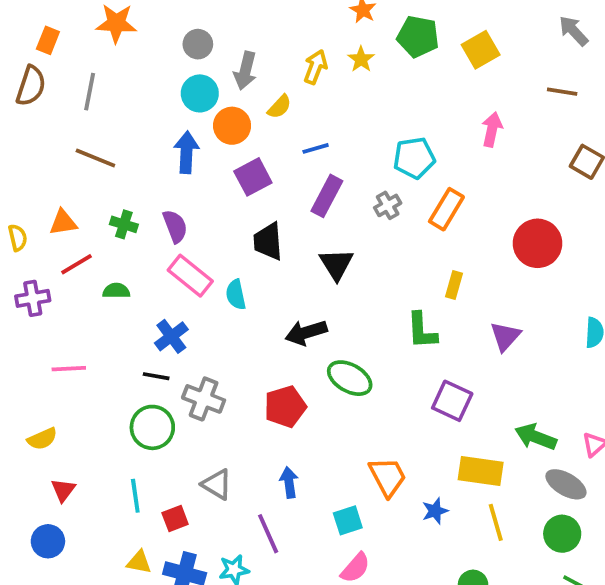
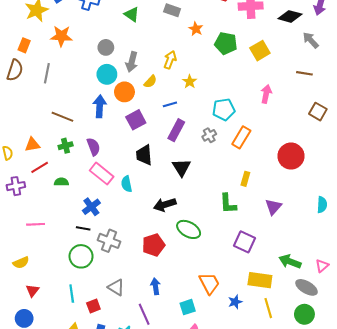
yellow star: (361, 59) -> (190, 82), moved
brown line: (95, 158) -> (62, 117), moved
green cross: (124, 224) -> (66, 146), turned -32

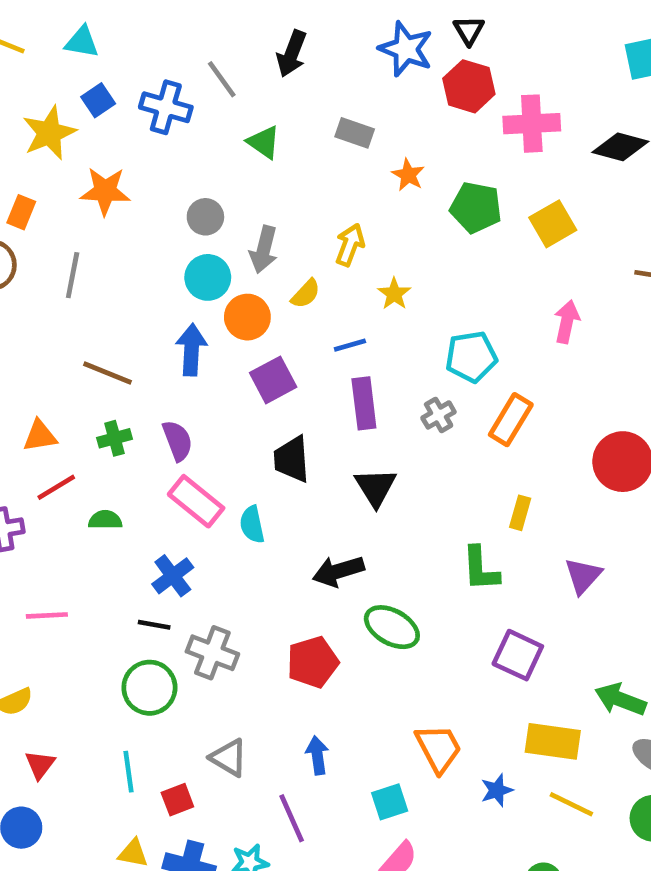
purple rectangle: (176, 130) -> (364, 403), turned -35
yellow line: (268, 308) -> (571, 804), turned -48

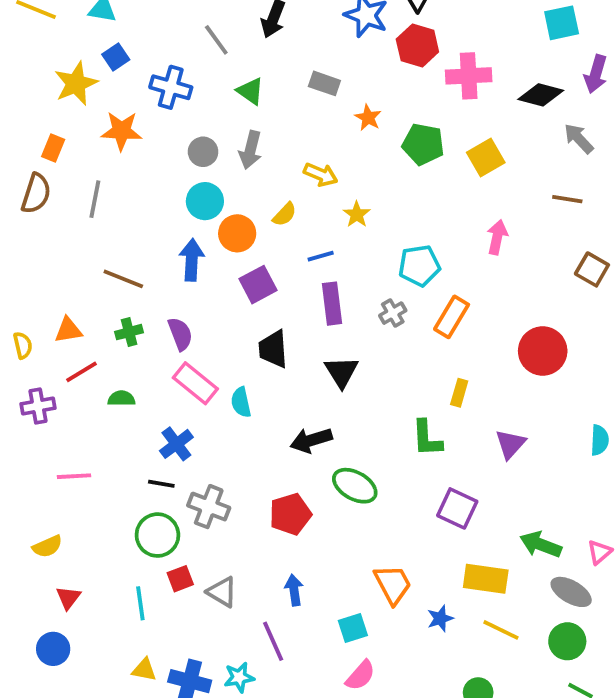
blue cross: (166, 107) -> (171, 87), moved
yellow arrow: (350, 245) -> (321, 175), turned 92
gray arrow: (264, 249) -> (250, 150), moved
red square: (177, 800) -> (180, 579), moved

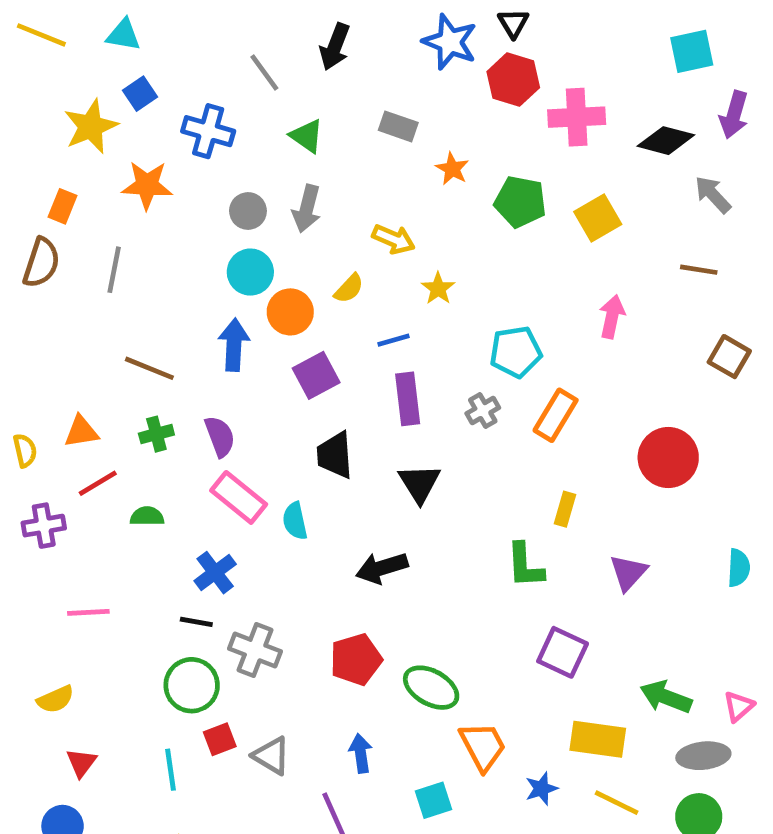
green ellipse: (355, 486) -> (431, 688), moved
gray ellipse: (571, 592) -> (703, 756), turned -36

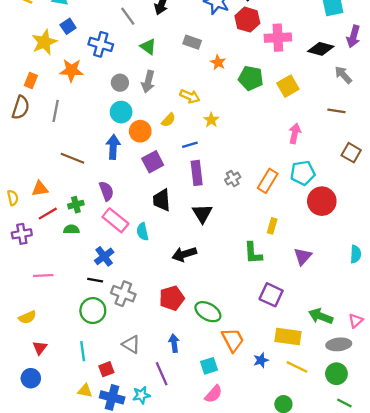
cyan pentagon: (516, 352) -> (303, 173), moved
green cross: (156, 434) -> (76, 205), moved
red square: (220, 739) -> (106, 369), moved

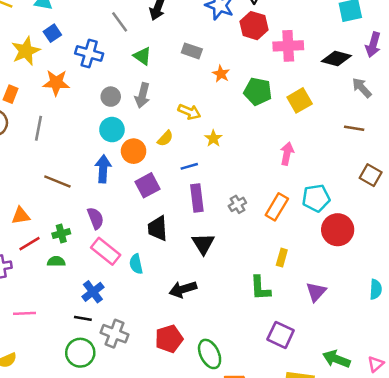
pink arrow: (295, 133) -> (287, 154), moved
green ellipse: (208, 312) -> (210, 354), turned 35

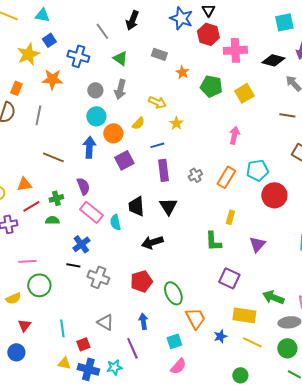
black trapezoid: (158, 228) -> (136, 206), moved
green circle: (80, 353) -> (39, 285), moved

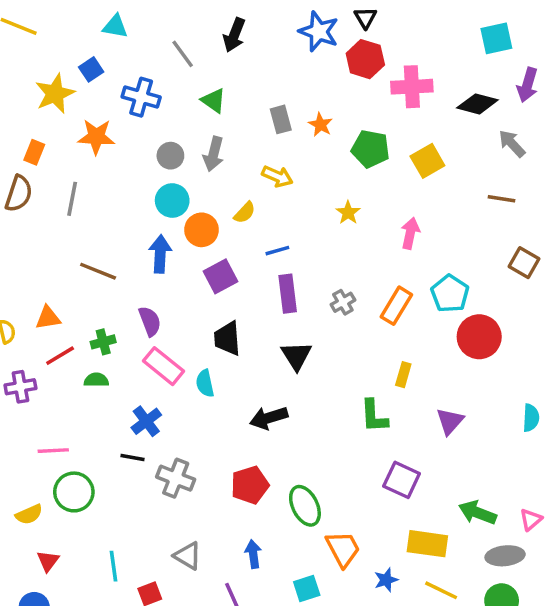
cyan triangle: (42, 15) -> (115, 26), moved
gray rectangle: (159, 54) -> (281, 119), moved, turned 56
yellow star: (176, 123) -> (348, 213), moved
cyan pentagon: (257, 170) -> (450, 294), turned -30
black trapezoid: (136, 206) -> (227, 338), moved

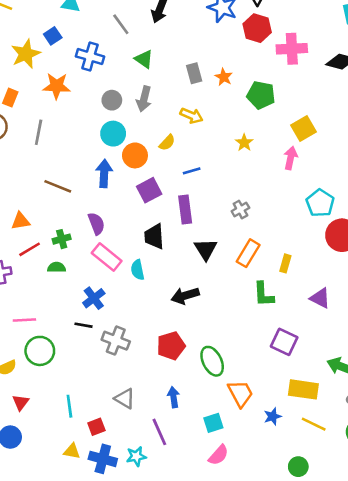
yellow square: (427, 161) -> (303, 128), moved
purple rectangle: (288, 294) -> (185, 209), moved
orange rectangle: (396, 306) -> (248, 253), moved
purple triangle: (450, 421) -> (320, 298), turned -45

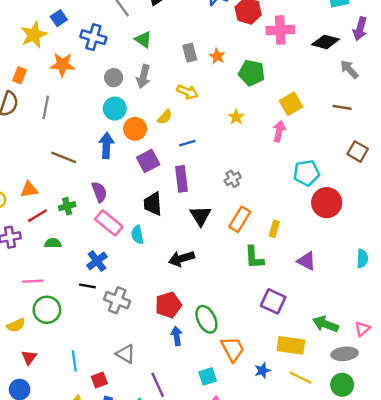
cyan pentagon: (320, 203) -> (306, 173), turned 30
green semicircle: (57, 267) -> (53, 243), moved
blue arrow: (174, 397) -> (177, 336), moved

